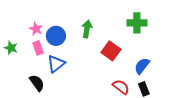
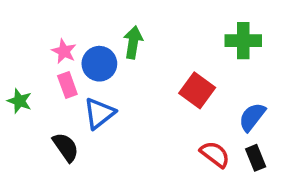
green arrow: (87, 29) -> (133, 42), moved
green star: (11, 48) -> (19, 101), moved

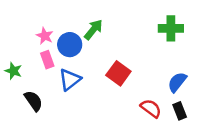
green arrow: (133, 42) -> (93, 30), turned 30
red square: (197, 90) -> (118, 73), moved
black semicircle: (66, 147) -> (33, 101), moved

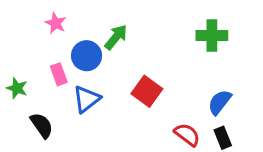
pink star: (45, 36) -> (56, 23), moved

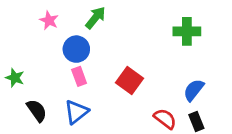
green arrow: (116, 37) -> (95, 18), moved
pink rectangle: (59, 74) -> (79, 76), moved
blue triangle: (87, 99) -> (76, 112), moved

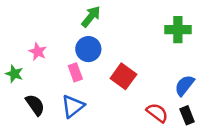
pink star: (49, 20) -> (38, 52), moved
blue circle: (76, 49) -> (88, 49), moved

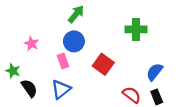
green cross: (178, 30) -> (136, 29), moved
green star: (14, 74) -> (13, 71), moved

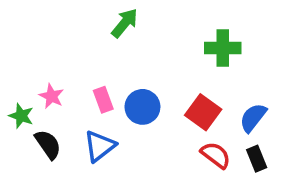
blue circle: (74, 41) -> (142, 107), moved
pink star: (31, 44) -> (52, 96), moved
red square: (103, 64) -> (203, 112), moved

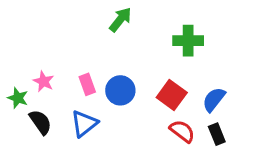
green arrow: (125, 23) -> (120, 20), moved

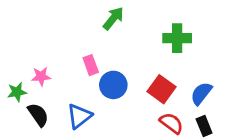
pink star: (43, 81) -> (41, 76), turned -30
pink rectangle: (87, 84) -> (91, 65), moved
green star: (18, 98) -> (17, 92), turned -30

